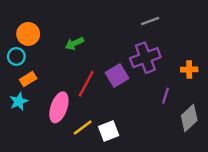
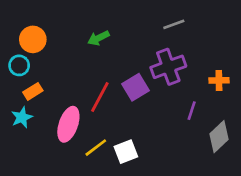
green arrow: (74, 43) -> (99, 38), moved

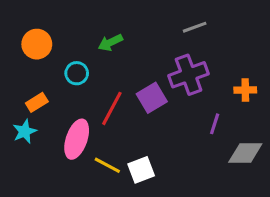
cyan circle: (19, 65) -> (77, 73), moved
gray diamond: (219, 137) -> (245, 153), turned 44
yellow line: (96, 148) -> (107, 165), turned 65

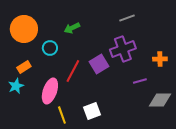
orange circle: (37, 44) -> (24, 29), size x1.4
purple line: (215, 124) -> (140, 81), turned 56
yellow line: (107, 165) -> (62, 115), moved, turned 42

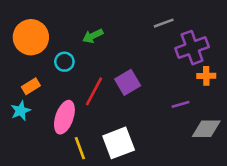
purple cross: (123, 49) -> (192, 48), moved
white square: (92, 111) -> (119, 143), size x1.4

